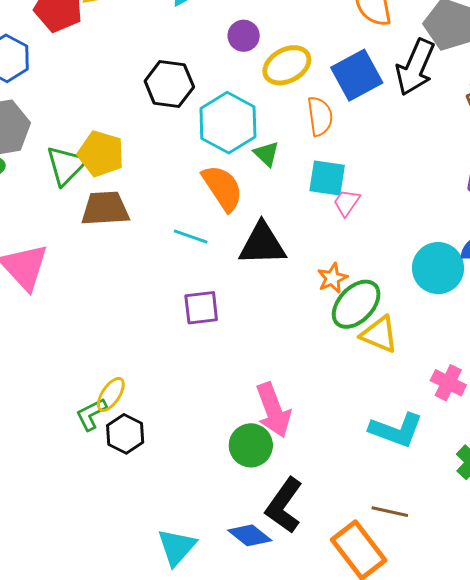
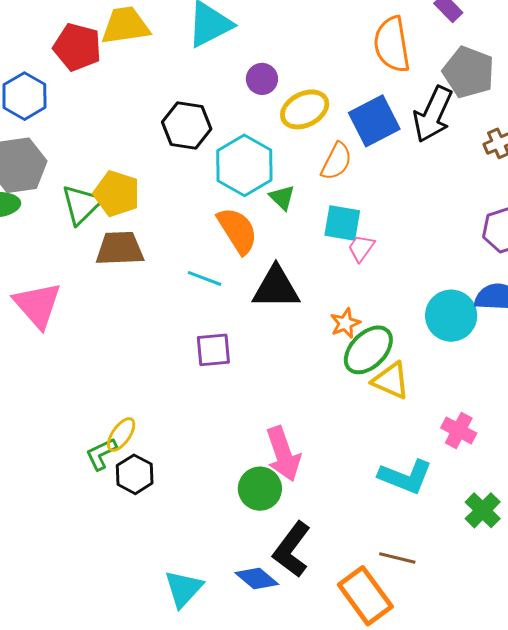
orange semicircle: (320, 116) -> (336, 161), turned 33

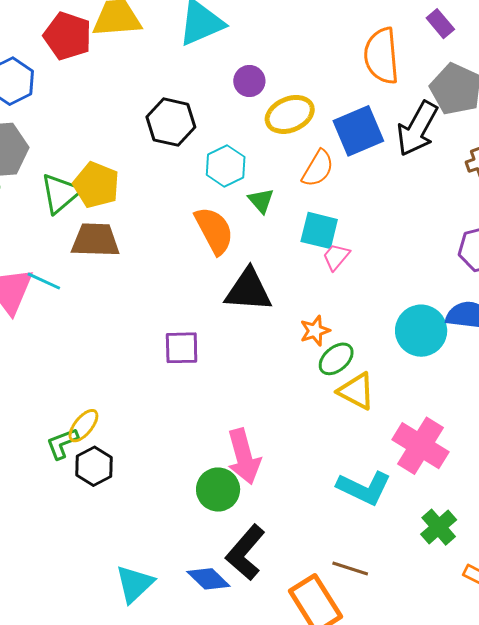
cyan hexagon: (244, 165) -> (226, 166), size x0.7
cyan line: (205, 278) -> (44, 281), moved
green ellipse: (368, 350) -> (336, 359), size x0.7
pink cross: (459, 430) -> (420, 446), size x1.6

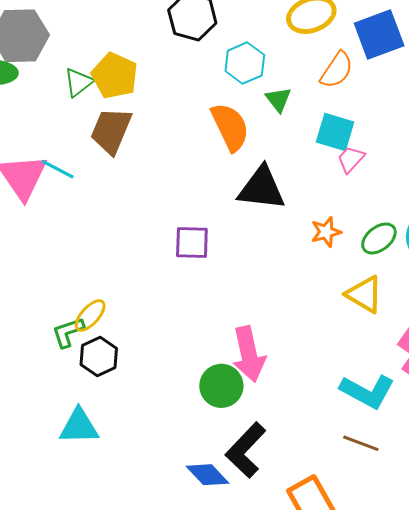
green triangle: (61, 193) -> (79, 82), size x0.7
brown trapezoid: (95, 240) -> (111, 131), turned -72
green ellipse: (336, 359) -> (379, 238), moved
brown line: (350, 568) -> (361, 443), moved
cyan triangle: (135, 584) -> (79, 426), moved, turned 39

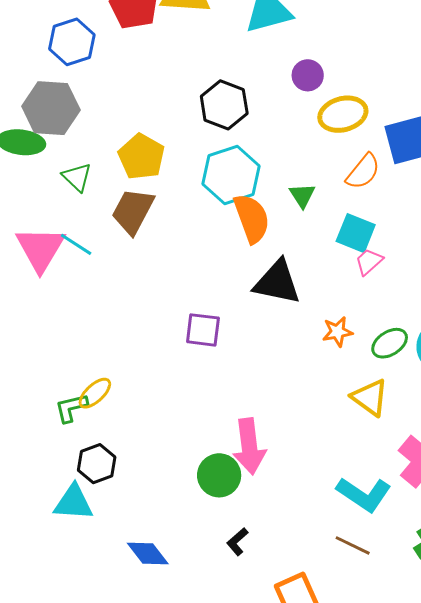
cyan hexagon: (245, 63) -> (231, 175), moved, size x1.4
green triangle: (79, 82) -> (77, 177), moved, turned -44
black hexagon: (99, 357) -> (97, 464), moved
black L-shape: (246, 450) -> (237, 542), size x0.5
blue diamond: (207, 475) -> (148, 553), moved

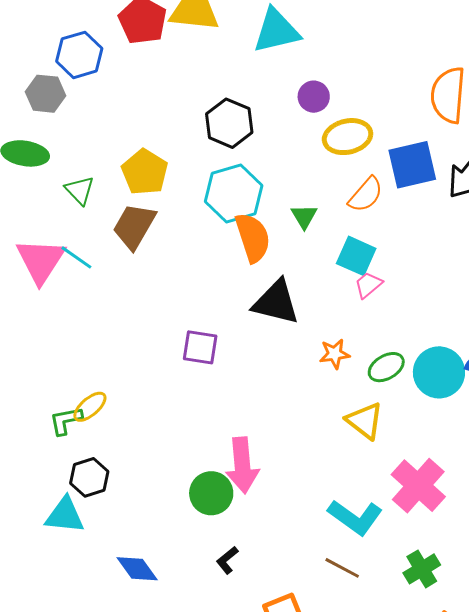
gray hexagon: (51, 108) -> (46, 94), moved, size x0.7

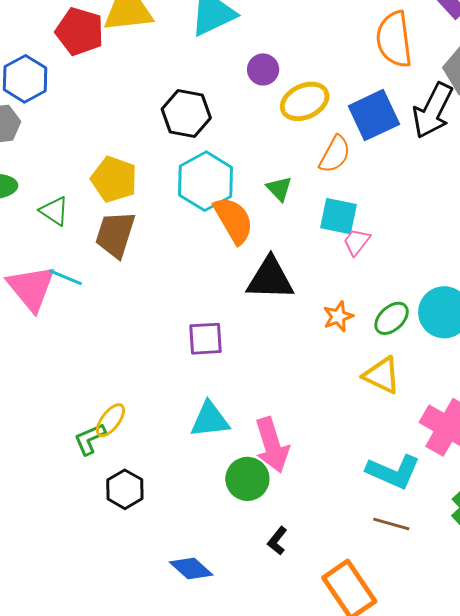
cyan triangle: (65, 515) -> (210, 420), moved

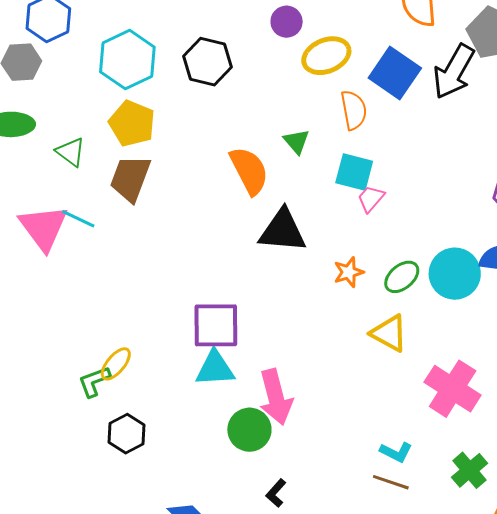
blue square: (374, 115) -> (395, 73), turned -33
orange semicircle: (335, 154) -> (354, 110), turned -42
cyan hexagon: (205, 181) -> (127, 60), moved
purple square: (206, 339) -> (216, 325), moved, size x1.4
cyan L-shape: (393, 472) -> (396, 452), moved, size x0.6

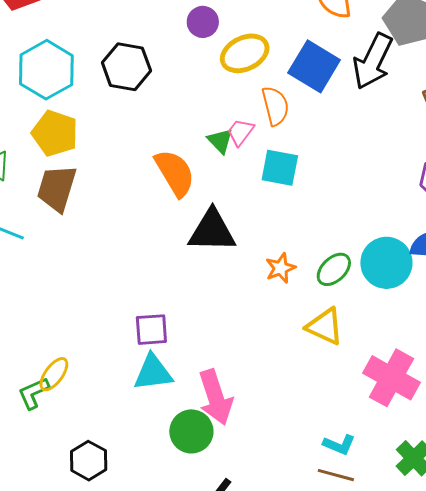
pink trapezoid: (371, 199) -> (241, 132), moved
purple square: (216, 325) -> (151, 330), size x0.7
black hexagon: (127, 434) -> (89, 461), moved

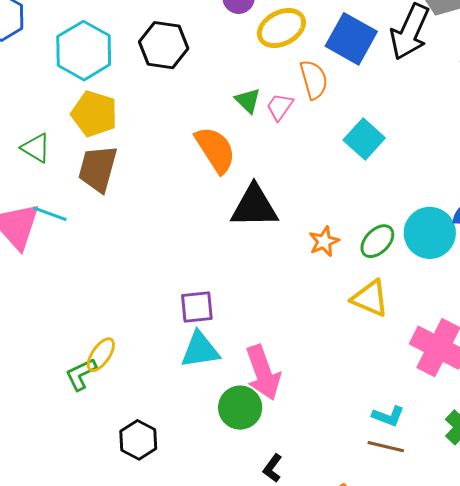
green triangle: (220, 141) -> (248, 100), moved
cyan square: (280, 168) -> (364, 139), moved, turned 33

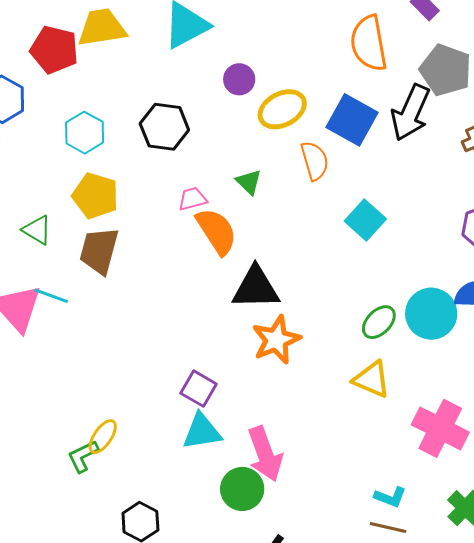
cyan hexagon: (84, 51) -> (85, 133), size x0.7
pink trapezoid: (280, 107) -> (192, 199), moved, turned 40
orange star: (324, 241) -> (276, 340), moved, size x1.6
purple square: (197, 307) -> (199, 389), turned 36

